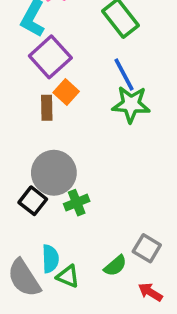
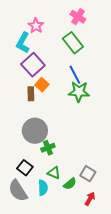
black square: (33, 201) -> (25, 168), moved
cyan semicircle: (50, 259) -> (43, 188), moved
green triangle: (68, 276) -> (54, 173), moved
red arrow: (150, 292) -> (90, 199), turned 88

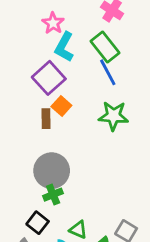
cyan L-shape: (23, 43) -> (64, 47), moved
blue line: (75, 75) -> (108, 72), moved
green cross: (48, 148) -> (53, 195), moved

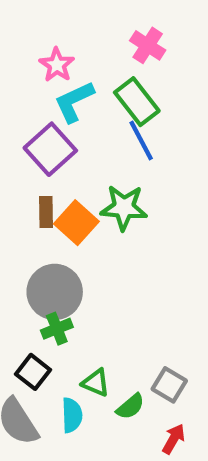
cyan L-shape: (64, 47) -> (74, 102), turned 36
orange square: (61, 106) -> (76, 223), moved, size x1.4
green star: (113, 116) -> (124, 208), moved

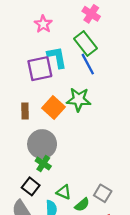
cyan L-shape: (74, 102) -> (57, 57), moved, turned 105
purple square: (50, 149) -> (40, 69), turned 30
brown rectangle: (46, 212) -> (25, 111), moved
green cross: (57, 329) -> (43, 164), turned -35

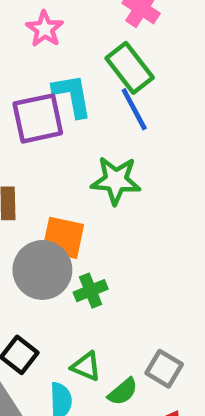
orange square: (54, 108) -> (63, 238), moved, turned -30
green cross: (43, 164) -> (91, 291), moved, turned 35

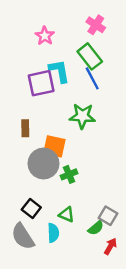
green semicircle: (123, 392) -> (96, 228), moved

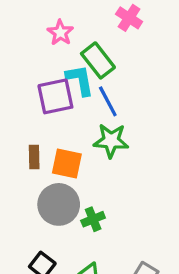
green rectangle: (90, 56) -> (98, 60), moved
blue line: (92, 78) -> (108, 101), moved
orange square: (54, 146) -> (67, 164), moved

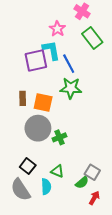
pink star: (60, 33) -> (57, 29), moved
green rectangle: (98, 60) -> (92, 38), moved

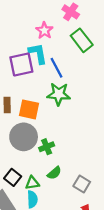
green triangle: (57, 171) -> (32, 183), moved, turned -32
green semicircle: (82, 183) -> (54, 173), moved

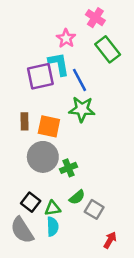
gray square: (82, 184) -> (94, 209), moved

